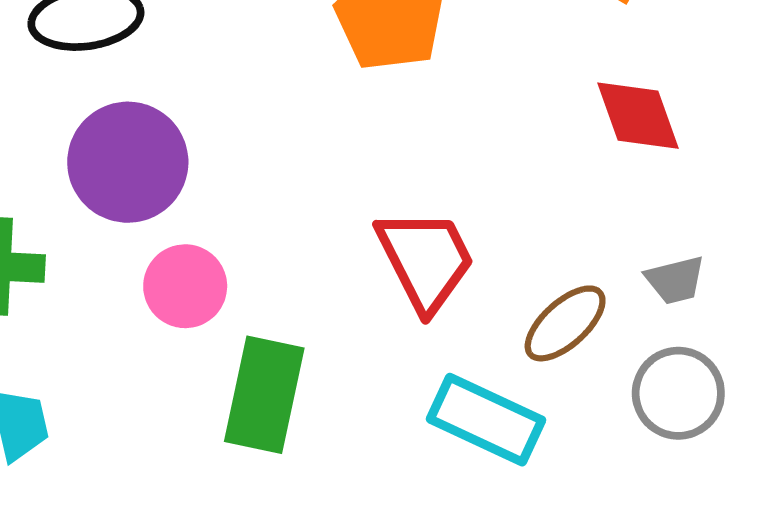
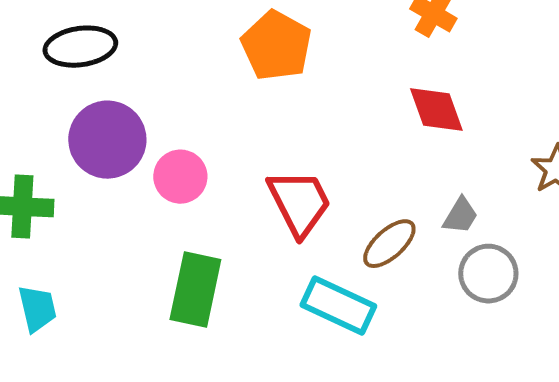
gray trapezoid: (675, 280) -> (460, 216), turned -45
pink circle: (185, 286) -> (180, 177), moved
gray circle: (678, 393) -> (488, 274), moved

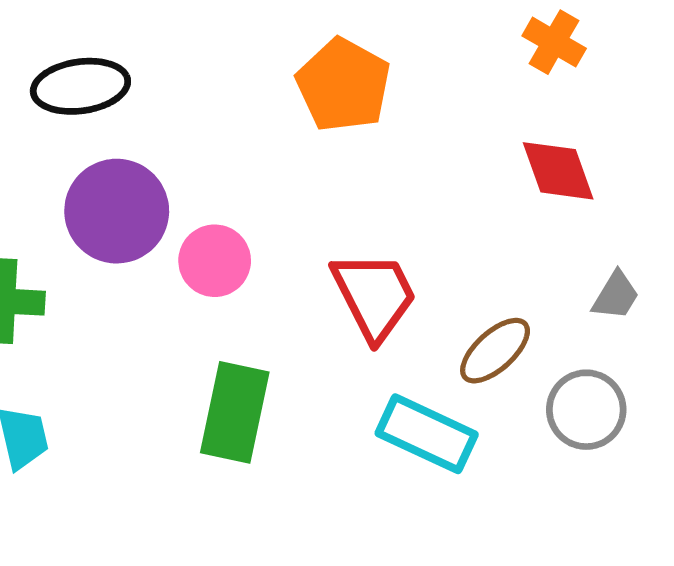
gray trapezoid: (460, 216) -> (616, 296), moved
gray circle: (488, 274) -> (586, 410), moved

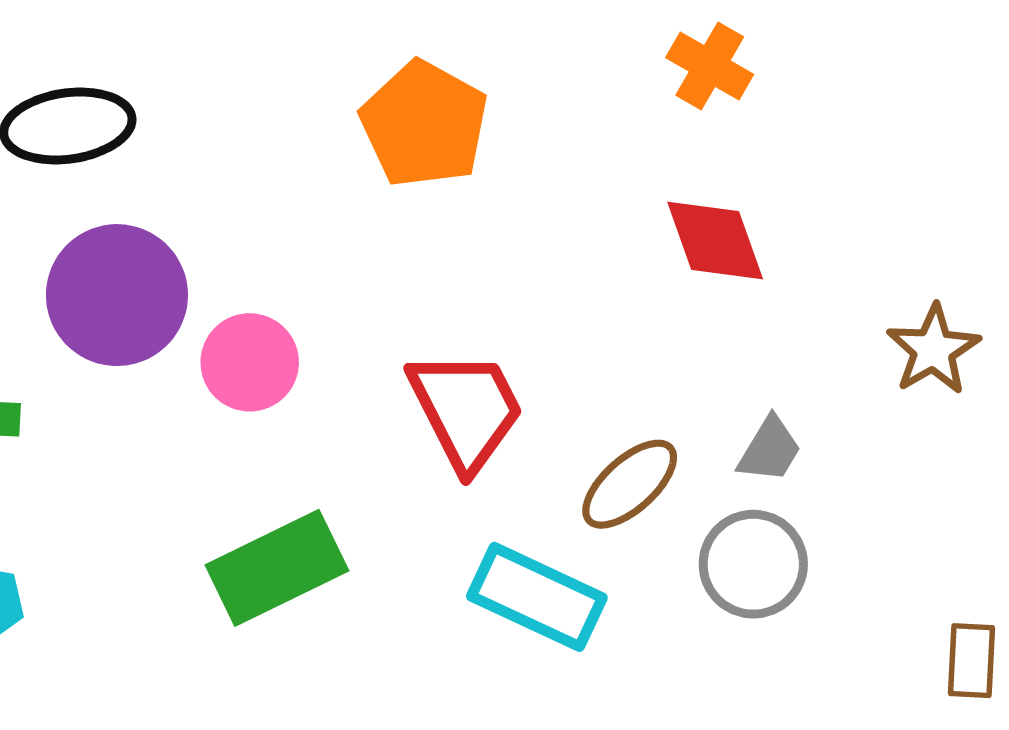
gray trapezoid: (616, 296) -> (770, 450), moved
green rectangle: (235, 412) -> (277, 568), turned 52

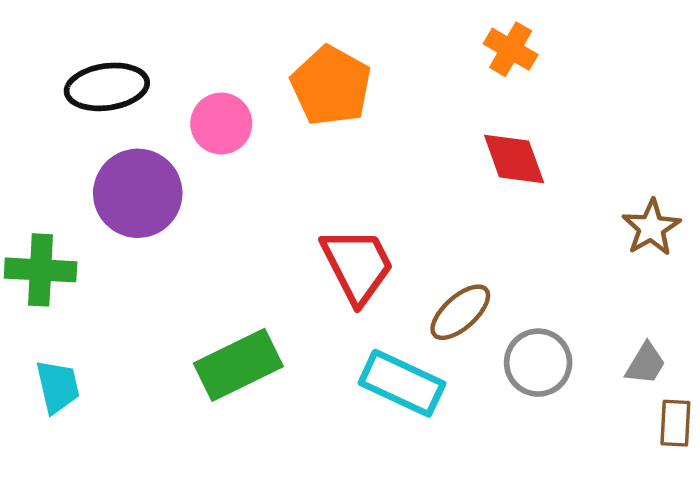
pink circle: (250, 362) -> (221, 124), moved
gray trapezoid: (770, 450) -> (646, 364), moved

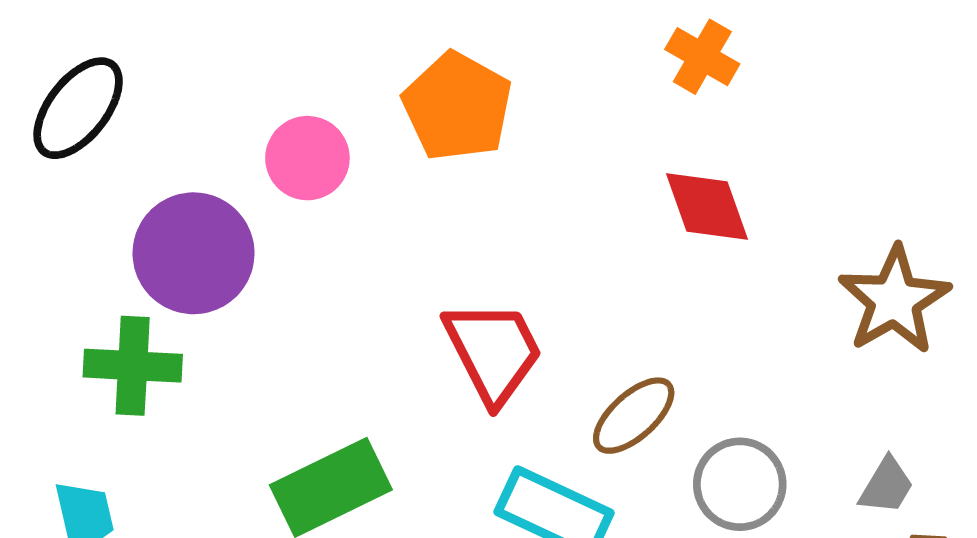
black ellipse: (107, 87) -> (78, 108), moved, turned -44
brown star: (651, 228) -> (894, 300), size x1.4
green cross: (41, 270) -> (133, 366), moved

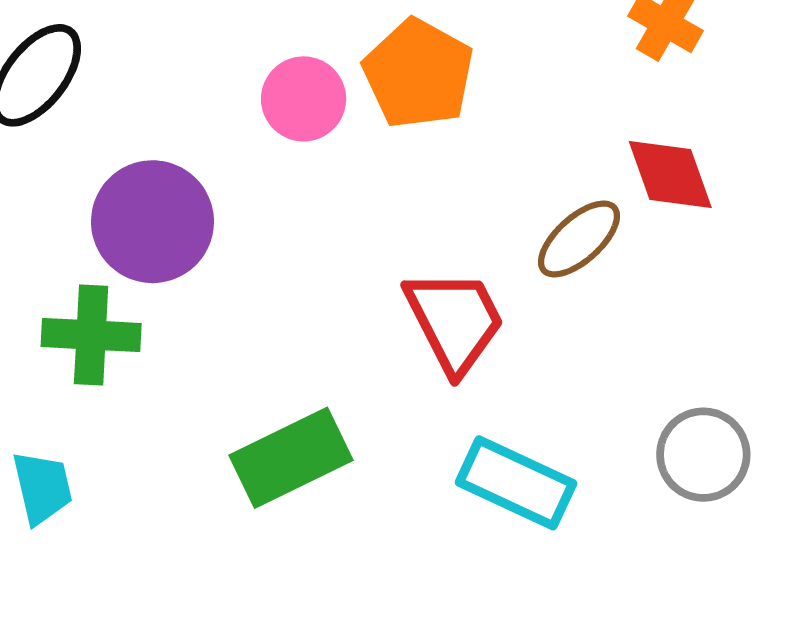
pink circle: (307, 158) -> (304, 99), moved
brown ellipse: (634, 416) -> (579, 239), moved

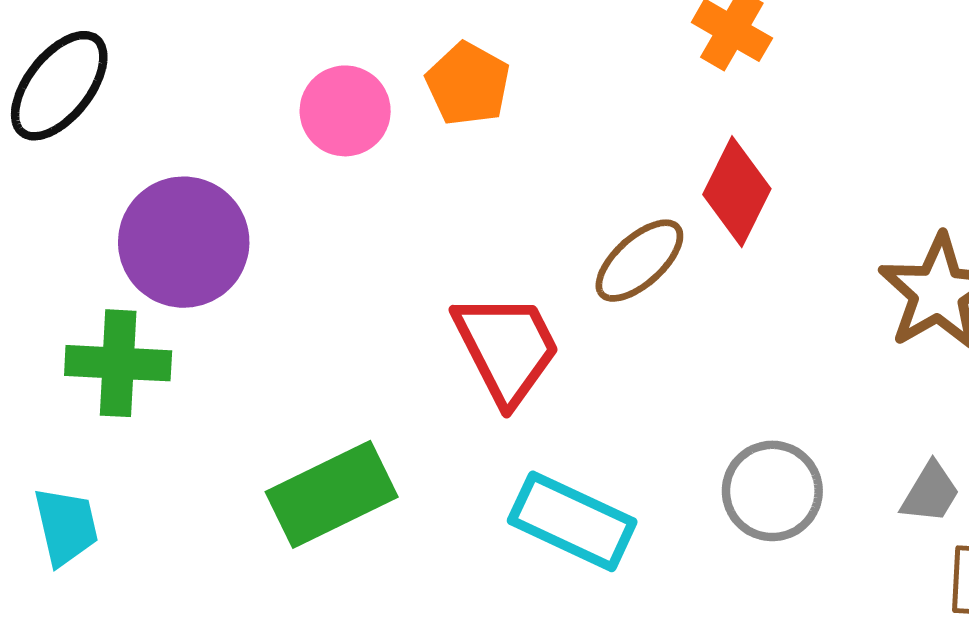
orange pentagon: (418, 74) -> (468, 84), size x0.7
red diamond: (670, 174) -> (737, 192), turned 46

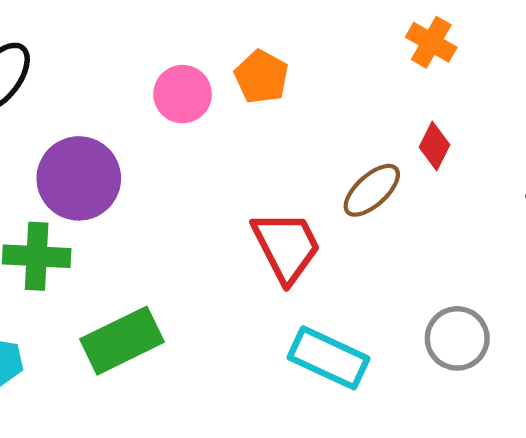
red diamond: (737, 192) -> (434, 146), size x0.7
green rectangle: (332, 494) -> (122, 341), moved

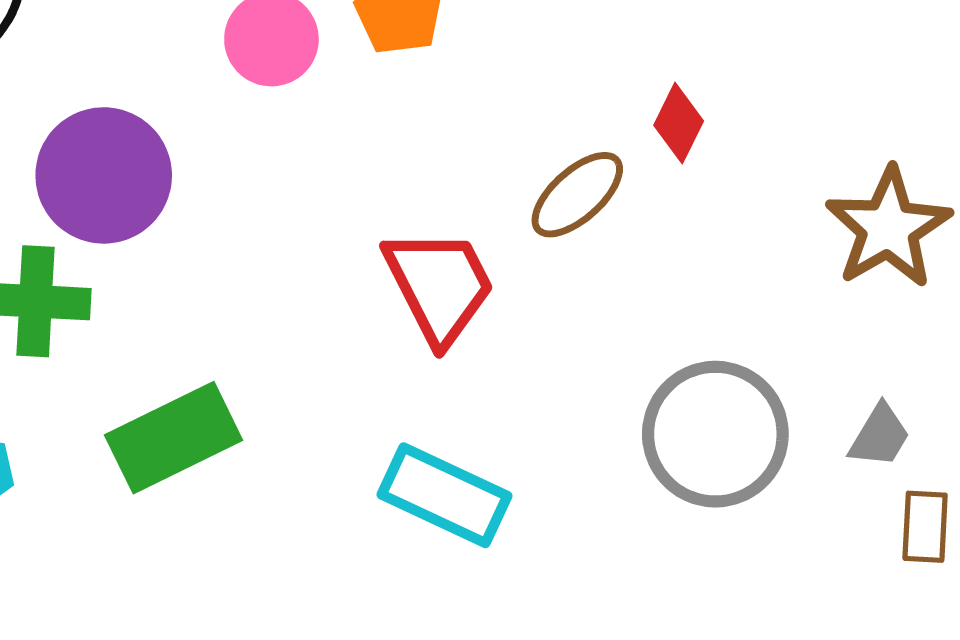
gray circle: (457, 338) -> (715, 434), size x1.4
cyan rectangle: (329, 358) -> (444, 495), moved

